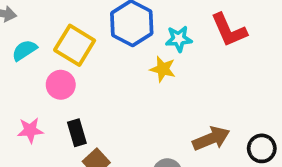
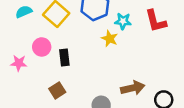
pink circle: (61, 85) -> (42, 47), moved
black rectangle: (77, 133) -> (64, 58), moved

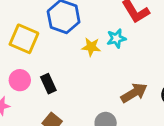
cyan star: (123, 21) -> (116, 38), moved

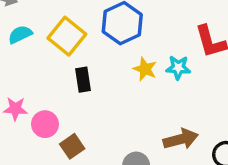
pink circle: (20, 80) -> (45, 124), moved
black rectangle: (48, 84) -> (83, 80), moved

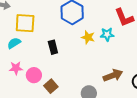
cyan semicircle: (20, 34) -> (14, 43), moved
yellow square: (67, 36) -> (25, 23), moved, turned -30

